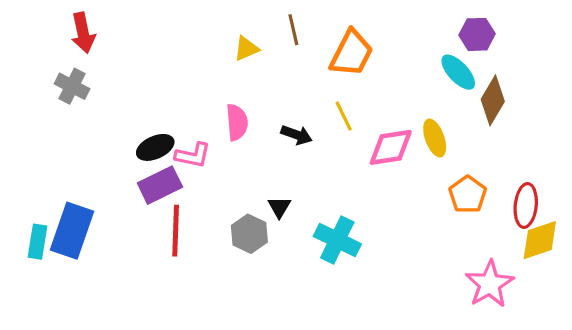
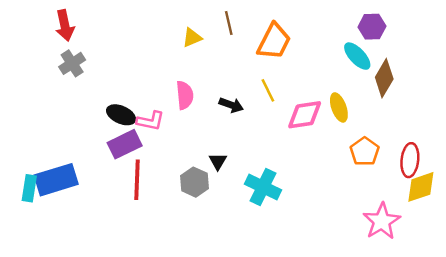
gray cross: (72, 86) -> (72, 63), moved, turned 30
black ellipse: (155, 147) -> (121, 115), turned 48
blue rectangle: (72, 231) -> (56, 180), turned 54

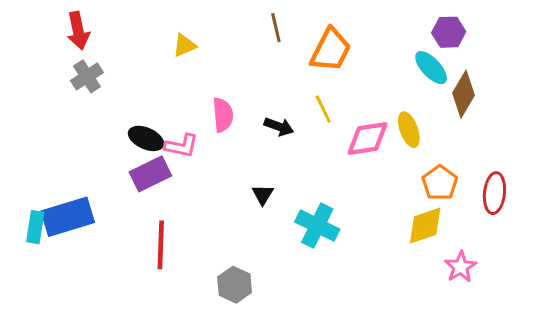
yellow triangle: (192, 38) -> (184, 45), moved
red line: (137, 180) -> (161, 245), moved
gray hexagon: (194, 182) -> (235, 285), moved
yellow diamond: (421, 187) -> (425, 226), moved
pink star: (382, 221) -> (461, 267), size x0.7

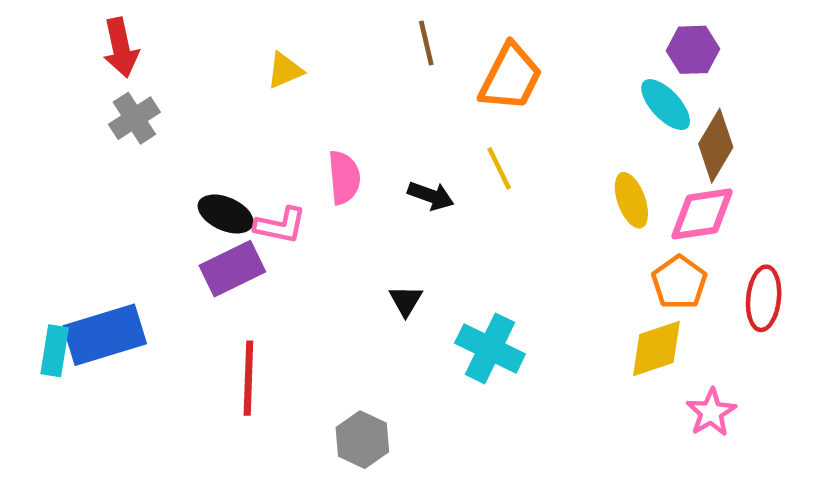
pink diamond: (367, 138) -> (702, 214), moved

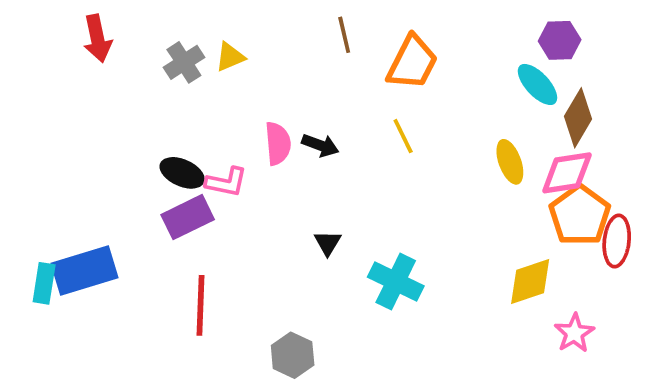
gray cross: (134, 118) -> (184, 62), moved
black arrow: (431, 196) -> (320, 145), moved
orange pentagon: (679, 282) -> (580, 215), moved, size x1.4

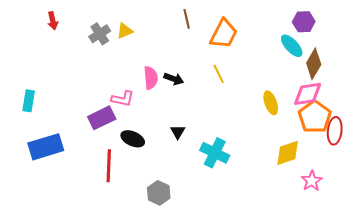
red arrow: (97, 38) -> (53, 21), size x0.7
yellow ellipse: (510, 162) -> (271, 103), moved
black ellipse: (182, 173) -> (133, 139), moved
cyan rectangle: (44, 283) -> (29, 101), moved

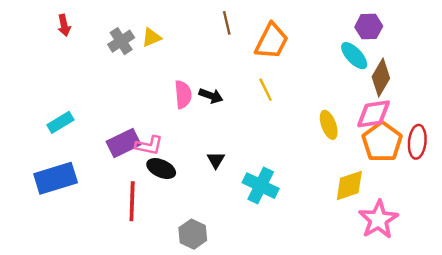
pink L-shape: (123, 99) -> (149, 145), moved
cyan rectangle: (29, 101) -> (60, 122), moved, turned 50
red ellipse: (335, 131) -> (417, 142), moved
pink star: (312, 181) -> (378, 219), size x1.5

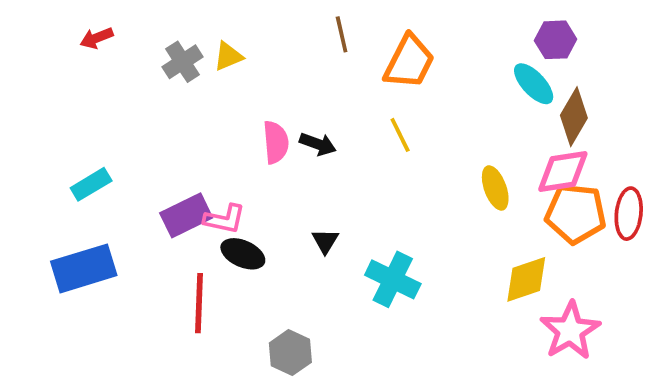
red arrow: (64, 25) -> (97, 38), turned 80
orange pentagon: (382, 142) -> (576, 214), turned -30

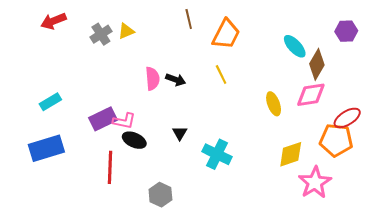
red arrow: (97, 38) -> (53, 21), size x1.4
purple hexagon: (556, 40) -> (346, 31), moved
orange pentagon: (576, 214) -> (336, 140), moved
red ellipse: (629, 214) -> (347, 118), turned 52

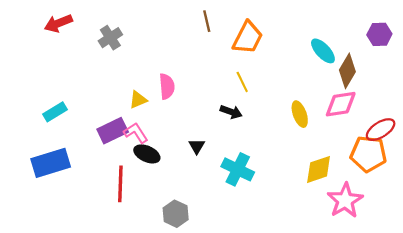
yellow triangle: (126, 31) -> (138, 100), moved
black arrow: (176, 80) -> (231, 112), moved
pink L-shape: (124, 121) -> (136, 133), turned -135

